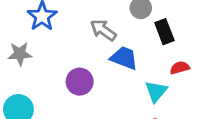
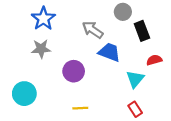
gray star: (20, 54) -> (41, 49), moved

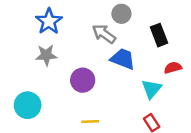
gray circle: (123, 12) -> (121, 14), moved

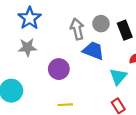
gray circle: (121, 14) -> (101, 24), moved
gray arrow: (104, 34) -> (77, 29), turned 42

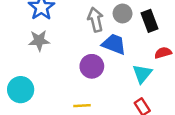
purple circle: (59, 69) -> (92, 66), moved

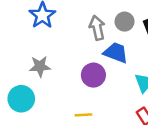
gray star: (39, 41) -> (40, 66), moved

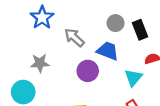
gray arrow: (97, 28) -> (74, 38), moved, turned -35

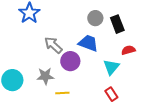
gray arrow: (74, 38) -> (53, 45), moved
gray star: (40, 63) -> (45, 76), moved

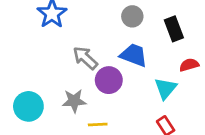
gray circle: (95, 18) -> (132, 16), moved

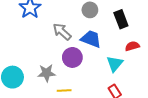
gray arrow: (85, 58) -> (62, 32), moved

